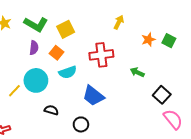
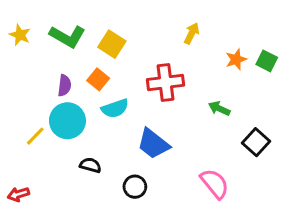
yellow square: (66, 29) -> (112, 44), turned -30
purple semicircle: (34, 48) -> (64, 85), moved
pink semicircle: (173, 119) -> (215, 184), moved

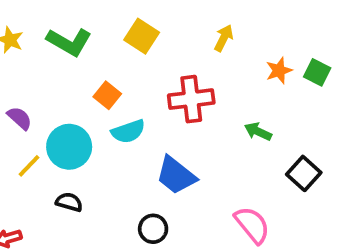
yellow square: (112, 44) -> (142, 36), moved
purple semicircle: (64, 85) -> (20, 118), moved, turned -55
black semicircle: (90, 165) -> (69, 202), moved

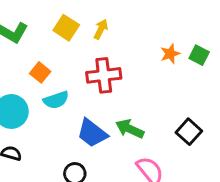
yellow arrow: (224, 38) -> (101, 29), moved
green arrow: (258, 131) -> (130, 129), moved, size x1.4

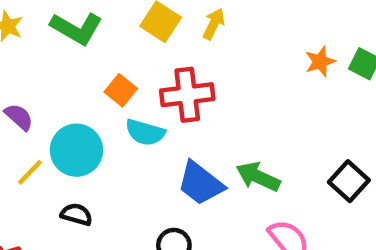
red cross: (104, 75) -> (187, 95), moved
cyan semicircle: (56, 100) -> (145, 132), turned 35

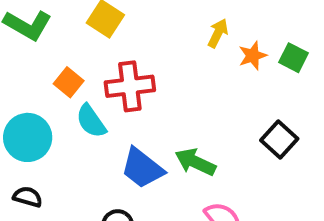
yellow arrow: (214, 24) -> (218, 33), moved
cyan semicircle: (145, 132) -> (91, 121), turned 39
black square: (349, 181) -> (279, 140), moved

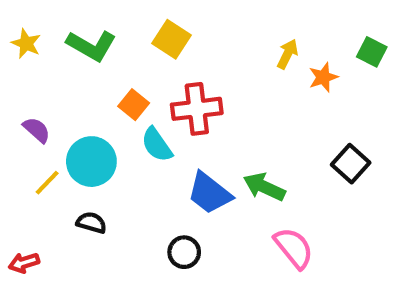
green square: (294, 58) -> (372, 52), moved

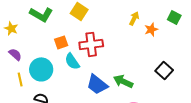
yellow star: (26, 43) -> (11, 28), moved
orange square: (134, 105) -> (61, 42), turned 32
yellow line: (47, 183) -> (20, 79), turned -56

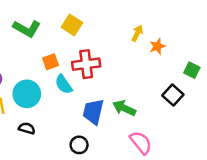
green square: (174, 17) -> (192, 70), moved
blue trapezoid: (97, 84) -> (93, 112), turned 65

